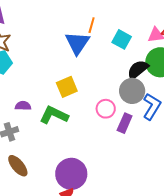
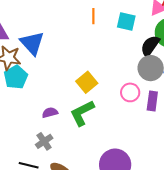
blue triangle: (77, 43) -> (32, 43), moved
green L-shape: (54, 115) -> (82, 113), turned -36

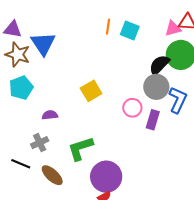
cyan square: (126, 21) -> (130, 31), moved
cyan pentagon: (16, 77) -> (21, 88), moved
green L-shape: (82, 113) -> (80, 148), moved

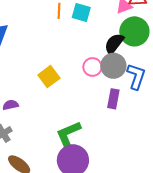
pink circle: (132, 108) -> (92, 67), moved
green L-shape: (80, 148) -> (68, 134), moved

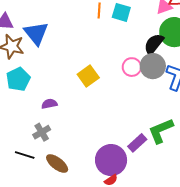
purple rectangle: (113, 99) -> (137, 143), moved, turned 36
green L-shape: (68, 134) -> (161, 131), moved

